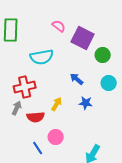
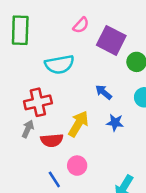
pink semicircle: (59, 26) -> (81, 25), turned 96
yellow arrow: (57, 104) -> (78, 124), size x1.5

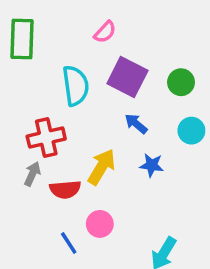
purple square: (111, 40) -> (127, 77), moved
cyan semicircle: (59, 64) -> (76, 86), turned -88

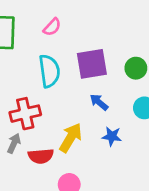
pink semicircle: (105, 32) -> (52, 27), moved
purple square: (127, 77) -> (92, 64), turned -36

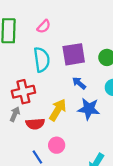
blue star: (112, 136) -> (89, 109), size x1.5

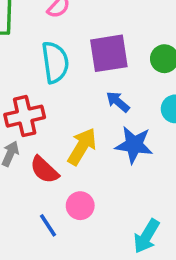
red semicircle: (35, 124) -> (44, 170), turned 48

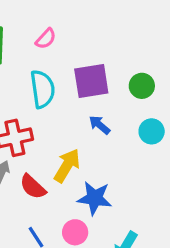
blue star: (134, 145) -> (95, 198), moved
pink circle: (80, 206) -> (75, 232), moved

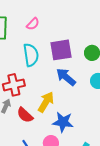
blue arrow: (99, 125) -> (66, 77), size x1.5

